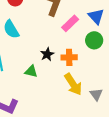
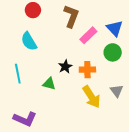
gray triangle: (96, 94) -> (117, 91), moved

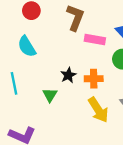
pink rectangle: (88, 35) -> (95, 40), turned 54
green triangle: (49, 84) -> (50, 95), turned 48

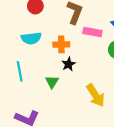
cyan semicircle: (27, 46) -> (31, 38), turned -66
orange cross: (94, 79) -> (61, 44), moved

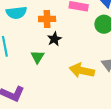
yellow arrow: (96, 95) -> (82, 71), turned 135

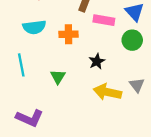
black star: (54, 39) -> (97, 61), moved

